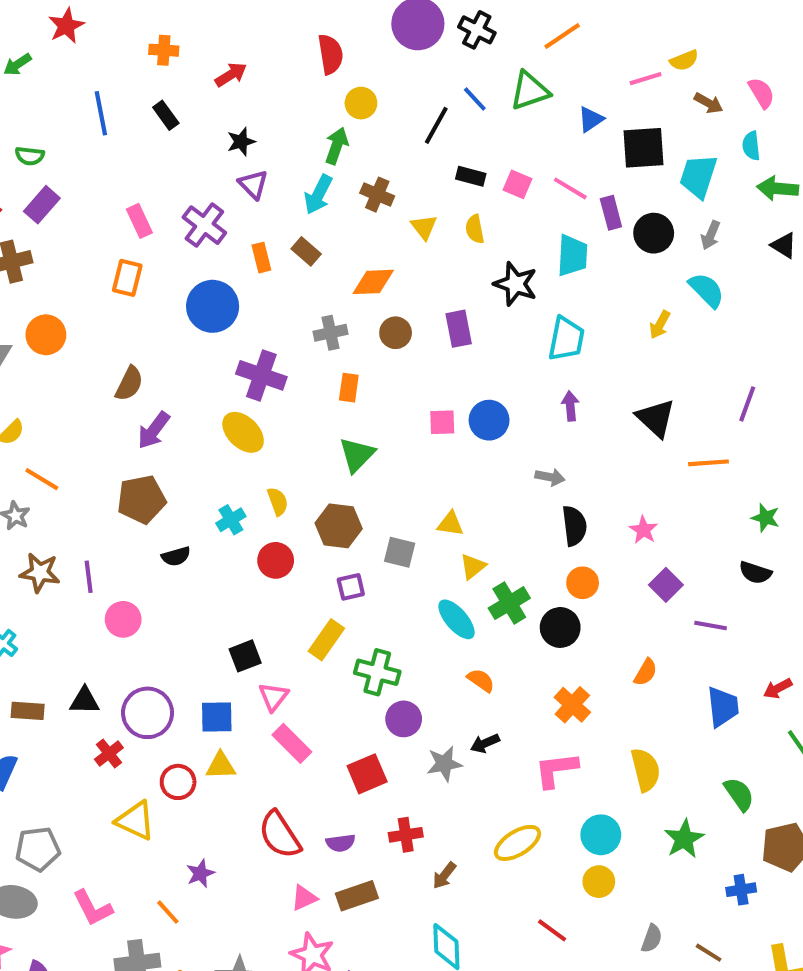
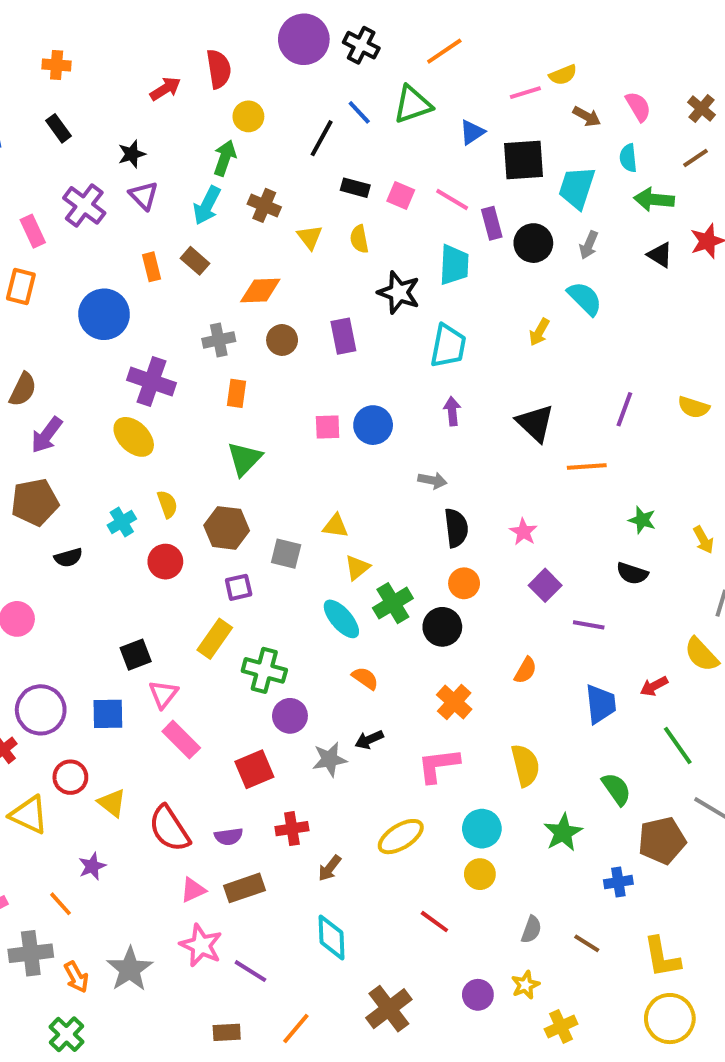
red arrow: (231, 75) -> (165, 89), moved
purple cross: (204, 225) -> (84, 205), moved
yellow triangle: (221, 766) -> (112, 803), moved, turned 40

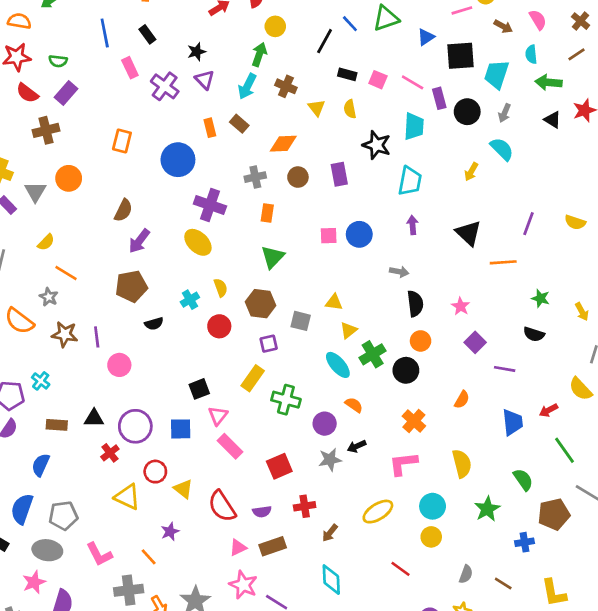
pink rectangle: (33, 231) -> (130, 68), moved
purple circle: (290, 716) -> (325, 424), moved

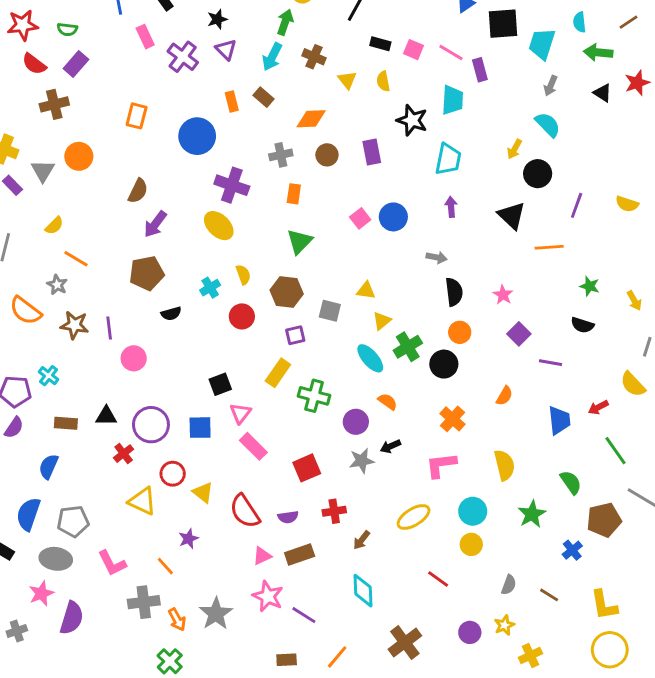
black circle: (467, 112) -> (538, 174), moved
pink square: (329, 236) -> (360, 218), turned -36
blue cross: (525, 542) -> (572, 550), turned -30

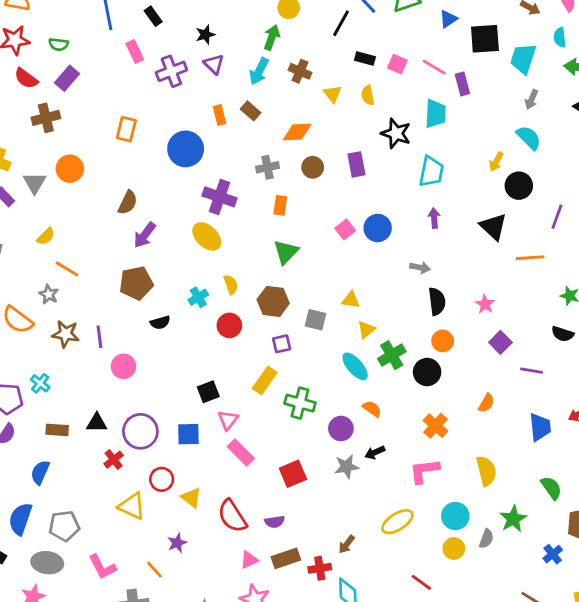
purple cross: (183, 57) -> (171, 71), turned 32
red cross: (334, 511) -> (320, 568), moved
gray semicircle: (509, 585) -> (486, 539), moved

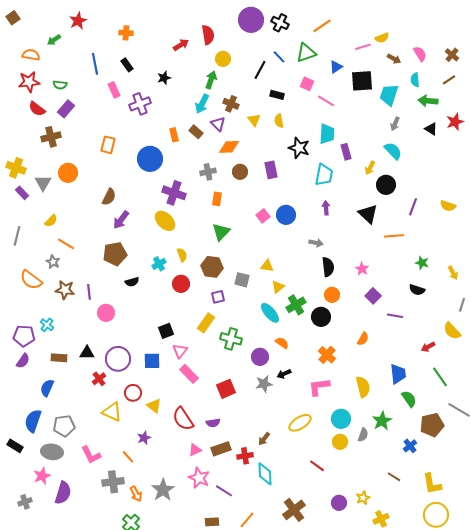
purple triangle: (214, 64) -> (218, 124), moved
pink square: (397, 64) -> (307, 84), moved
purple rectangle: (462, 84) -> (346, 152), moved
blue trapezoid: (540, 427) -> (398, 374), moved

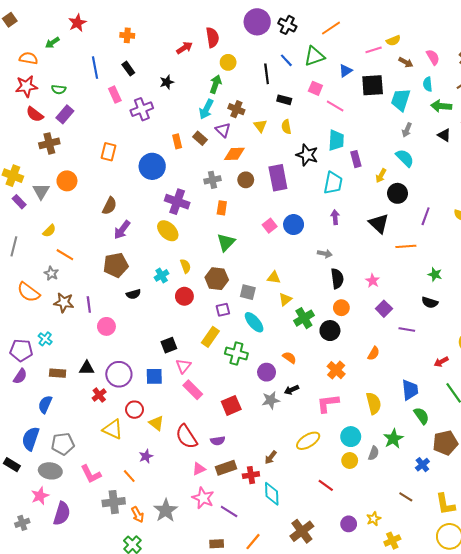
black line: (260, 70) -> (267, 74), turned -36
purple rectangle: (271, 170) -> (278, 178), size x1.4
cyan ellipse: (270, 313) -> (254, 322), moved

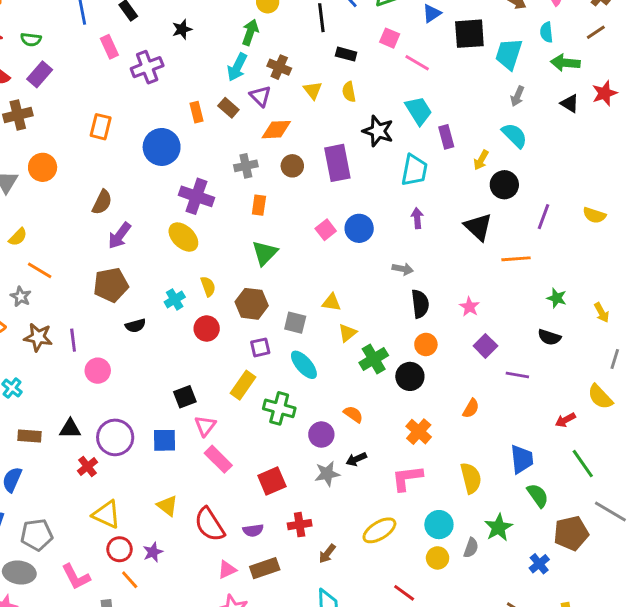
cyan trapezoid: (336, 140) -> (419, 111), turned -35
red circle: (135, 410) -> (119, 549), moved
red cross: (251, 475) -> (300, 525), moved

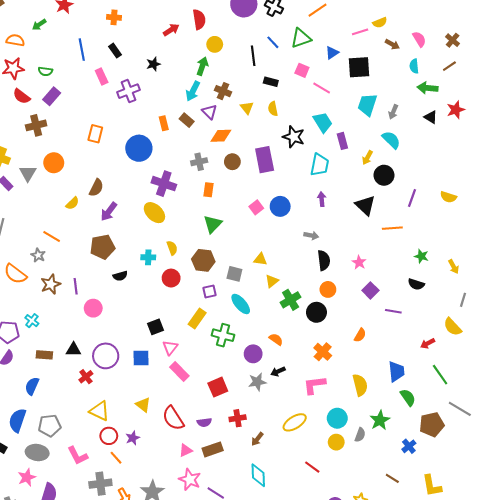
cyan trapezoid: (509, 54) -> (367, 105), moved
yellow semicircle: (18, 237) -> (72, 203), moved
cyan cross: (175, 299) -> (148, 257), turned 32
brown star: (38, 337) -> (51, 284), turned -30

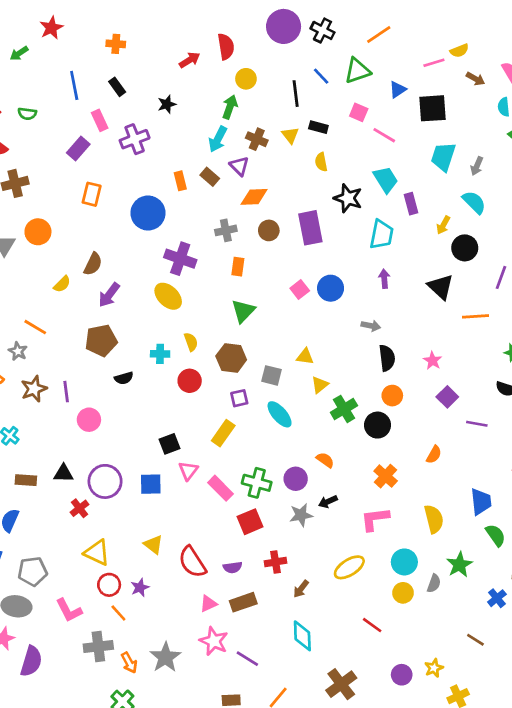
purple rectangle: (52, 96) -> (78, 149), moved
yellow triangle: (247, 108) -> (290, 135), moved
green cross: (223, 335) -> (257, 483), moved
pink rectangle: (179, 371) -> (220, 488), moved

